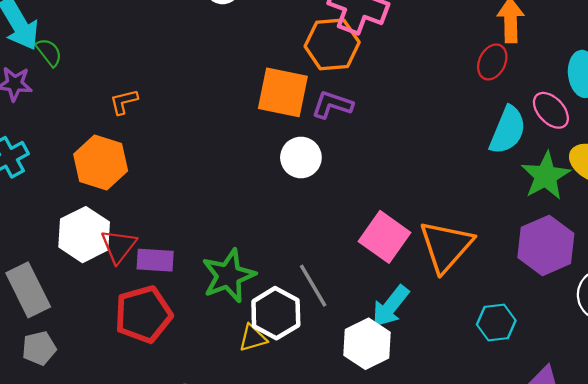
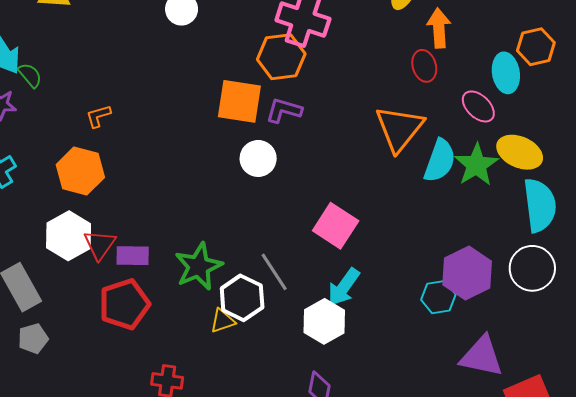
red ellipse: (492, 62) -> (424, 66), turned -40
cyan semicircle: (508, 130) -> (440, 161), moved
purple hexagon: (546, 245) -> (467, 273), moved
orange triangle: (446, 246) -> (399, 128), moved

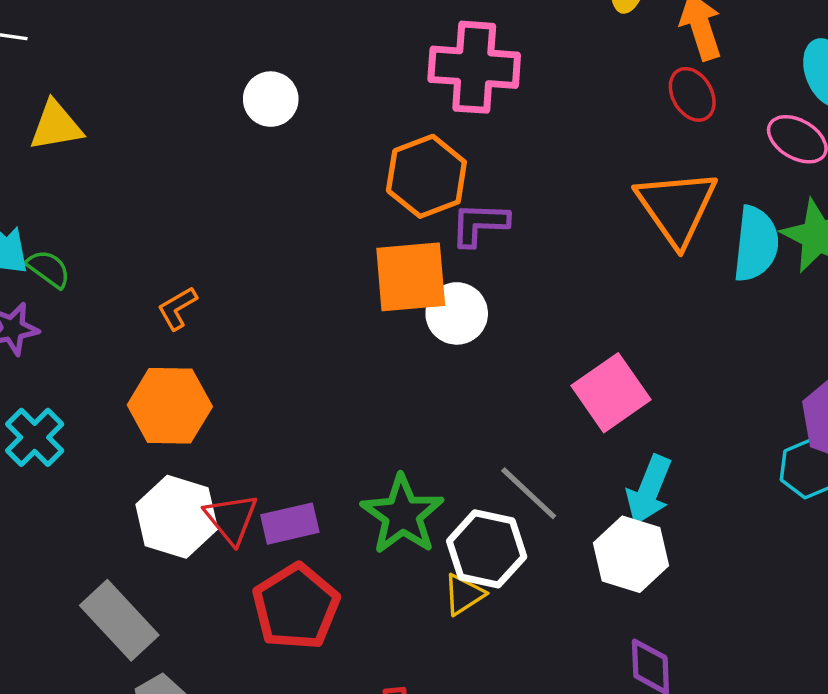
orange hexagon: (281, 57) -> (426, 176), moved
orange square: (239, 101) -> (411, 277), moved
pink square: (336, 226) -> (611, 393), turned 36

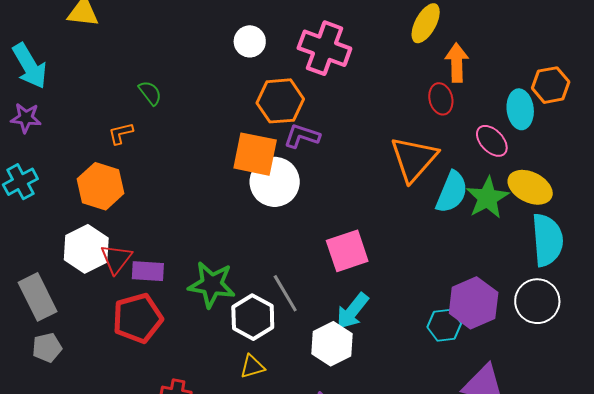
white circle: (271, 99) -> (250, 41), moved
green semicircle: (49, 269) -> (150, 93), moved
white circle: (457, 313) -> (275, 182), size x1.4
green star: (402, 515) -> (212, 285), turned 30
yellow triangle: (464, 594) -> (252, 367), moved

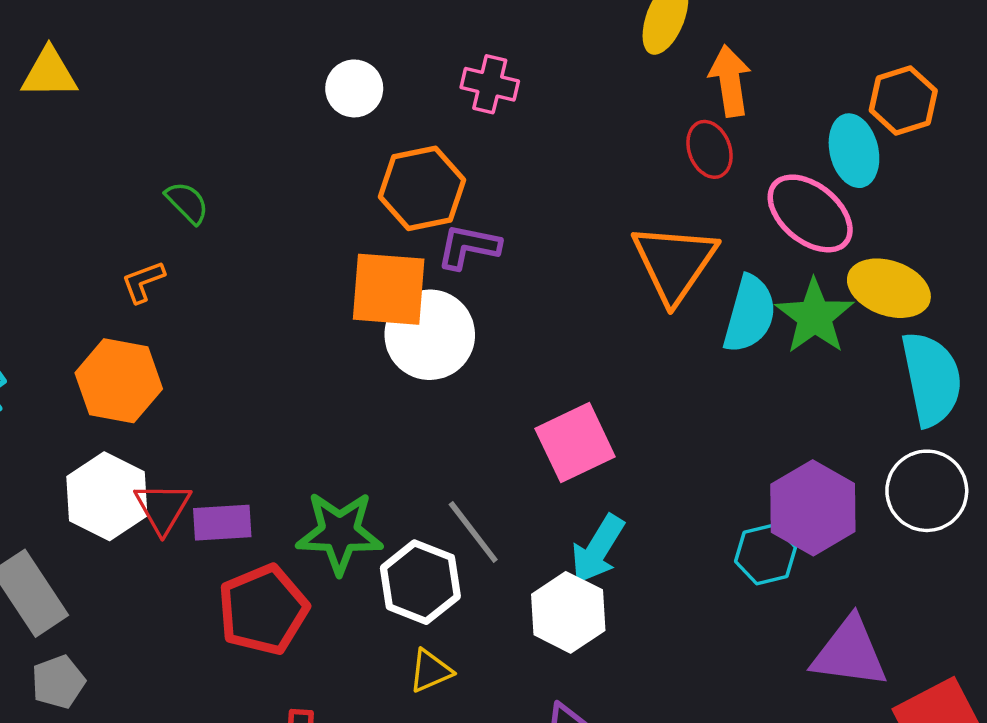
pink cross: (324, 48) -> (490, 84), size x0.6
pink ellipse: (492, 141) -> (810, 213), size x1.4
red pentagon: (138, 318) -> (263, 610), moved

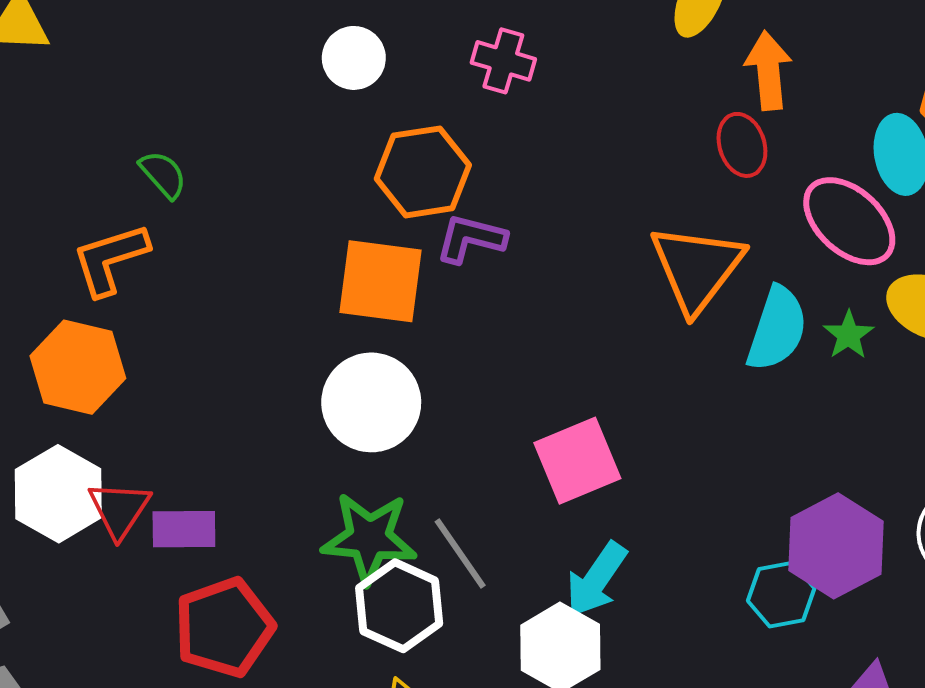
orange L-shape: (143, 282) -> (110, 259), size x1.6
green star: (815, 316) -> (849, 335), size x0.6
white circle: (430, 335) -> (371, 402), moved
green star: (340, 533) -> (369, 538), moved

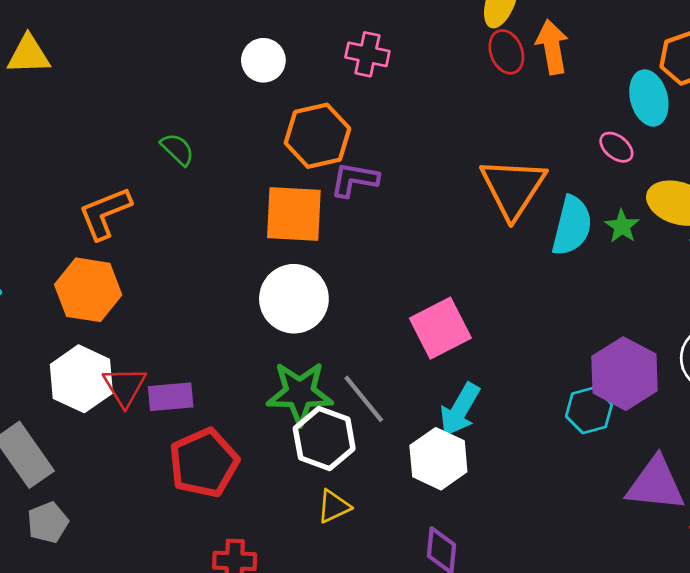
red ellipse: (742, 145) -> (506, 52), moved
green semicircle: (163, 174) -> (177, 149), moved
pink ellipse: (849, 221) -> (616, 147), size x0.5

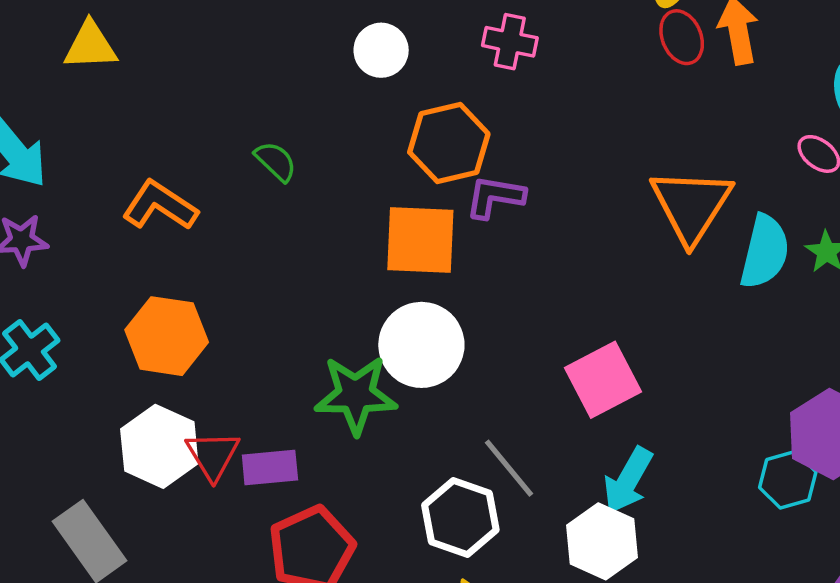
orange L-shape: (105, 213) -> (160, 206), moved, turned 56
green star: (300, 393) -> (356, 395), moved

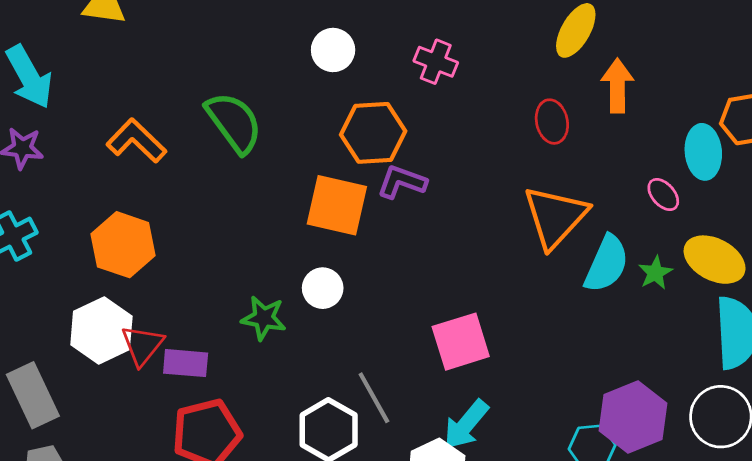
red ellipse: (682, 37) -> (552, 122), moved
green semicircle: (276, 161) -> (234, 122), size x1.8
white circle: (421, 345) -> (323, 288), size x0.6
green star: (356, 395) -> (264, 318), size x0.7

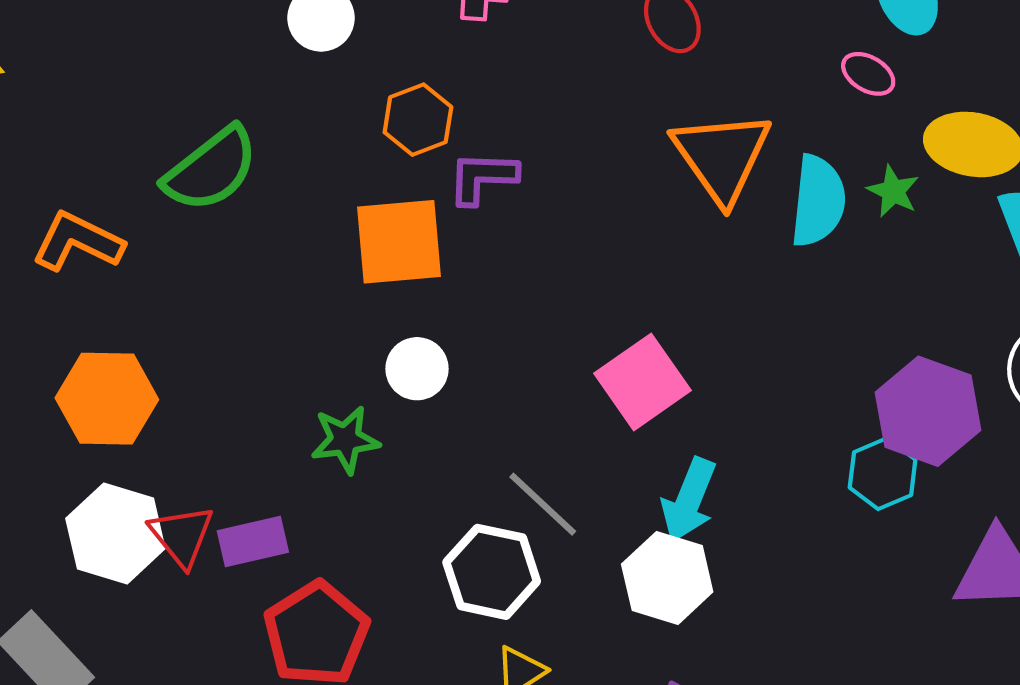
green semicircle: (234, 122) -> (211, 169), turned 106
orange hexagon: (373, 133) -> (418, 120), size x0.7

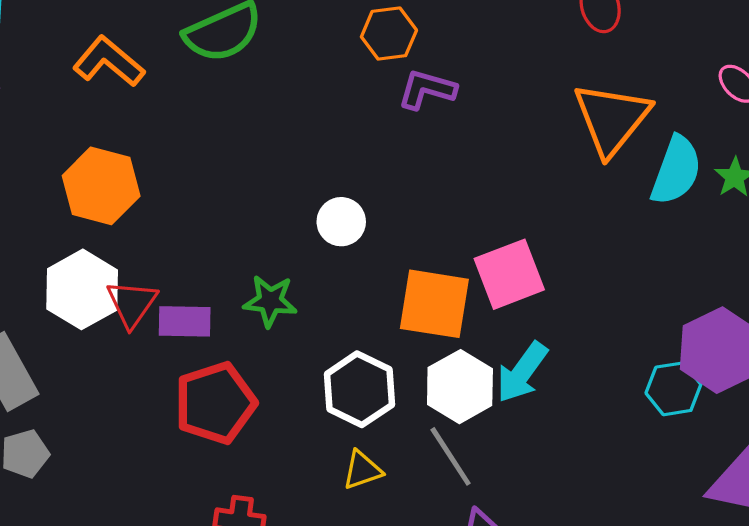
orange square: (399, 242) -> (434, 304), moved
green star: (345, 440) -> (270, 301), moved
gray line: (543, 504) -> (451, 456), moved
white hexagon: (667, 578) -> (460, 387), moved

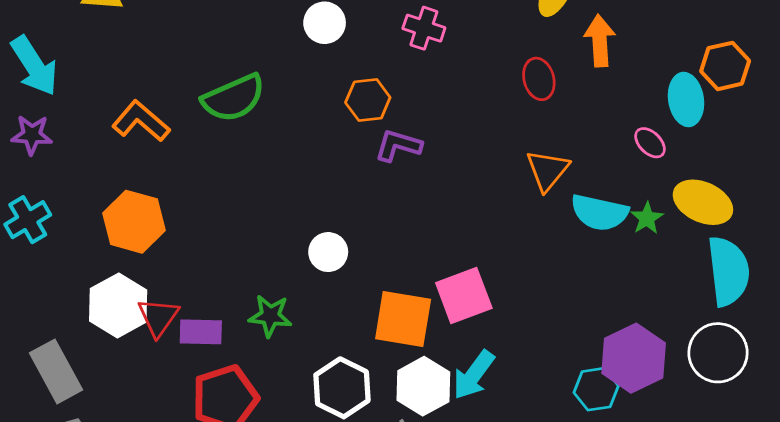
orange triangle: (612, 119) -> (548, 170), size x0.7
cyan semicircle: (676, 170) -> (599, 212), turned 82

